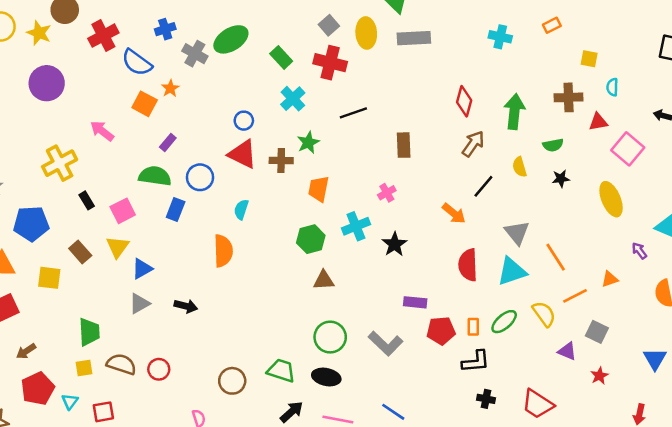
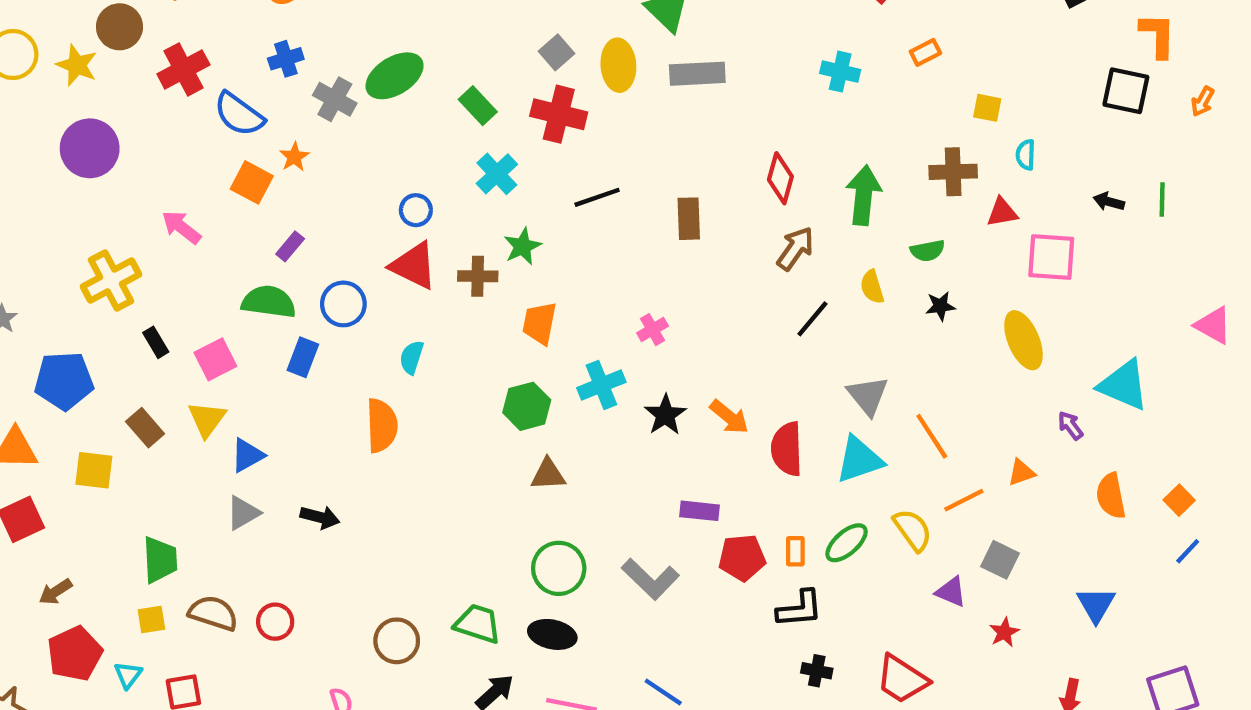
brown rectangle: (404, 145) -> (689, 219), moved
pink square: (628, 149) -> (1051, 257), turned -36
orange arrow: (454, 213) -> (729, 417), moved

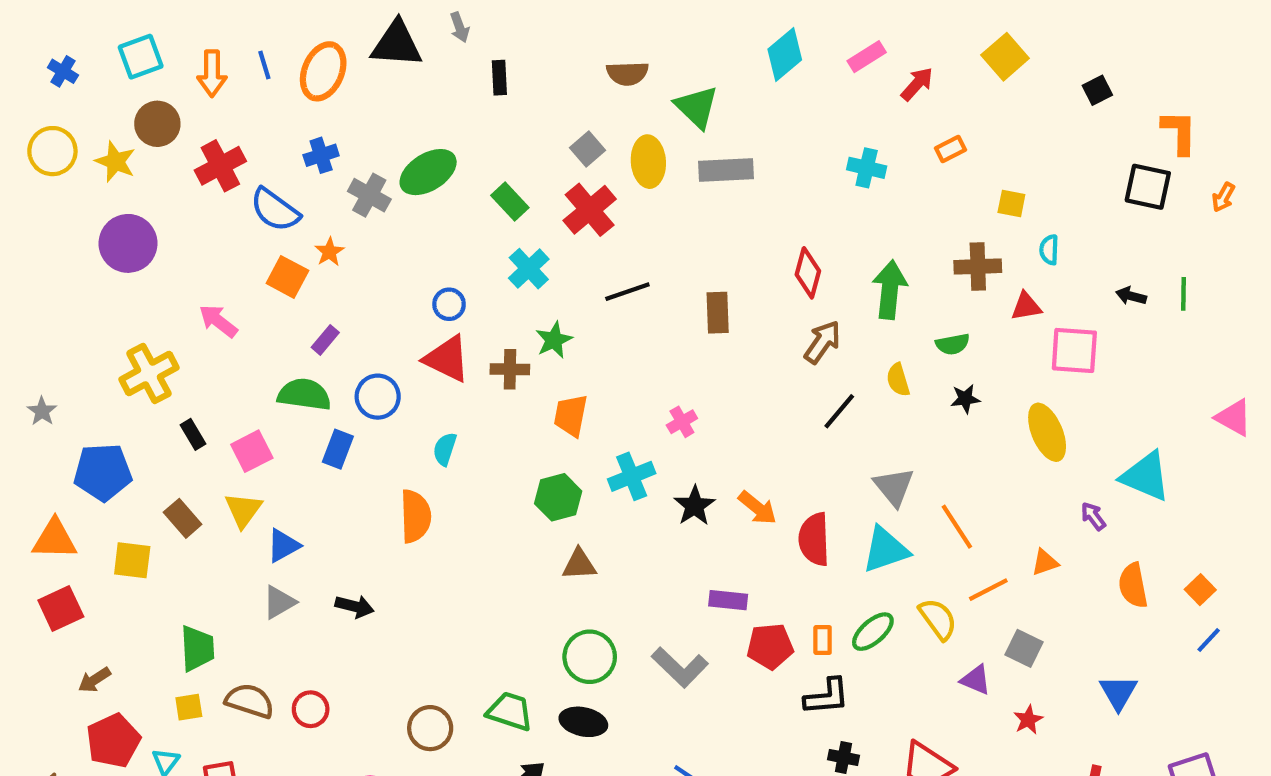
red cross: (559, 114) -> (590, 210), turned 36

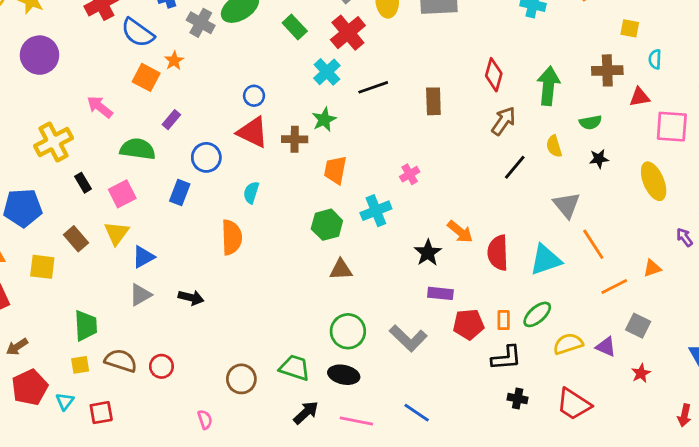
cyan cross: (529, 269) -> (327, 72), moved
green semicircle: (304, 394) -> (138, 149), moved
gray triangle: (894, 487) -> (567, 205), moved
black star: (695, 506) -> (428, 253), moved
yellow semicircle: (938, 619) -> (568, 344), moved, turned -72

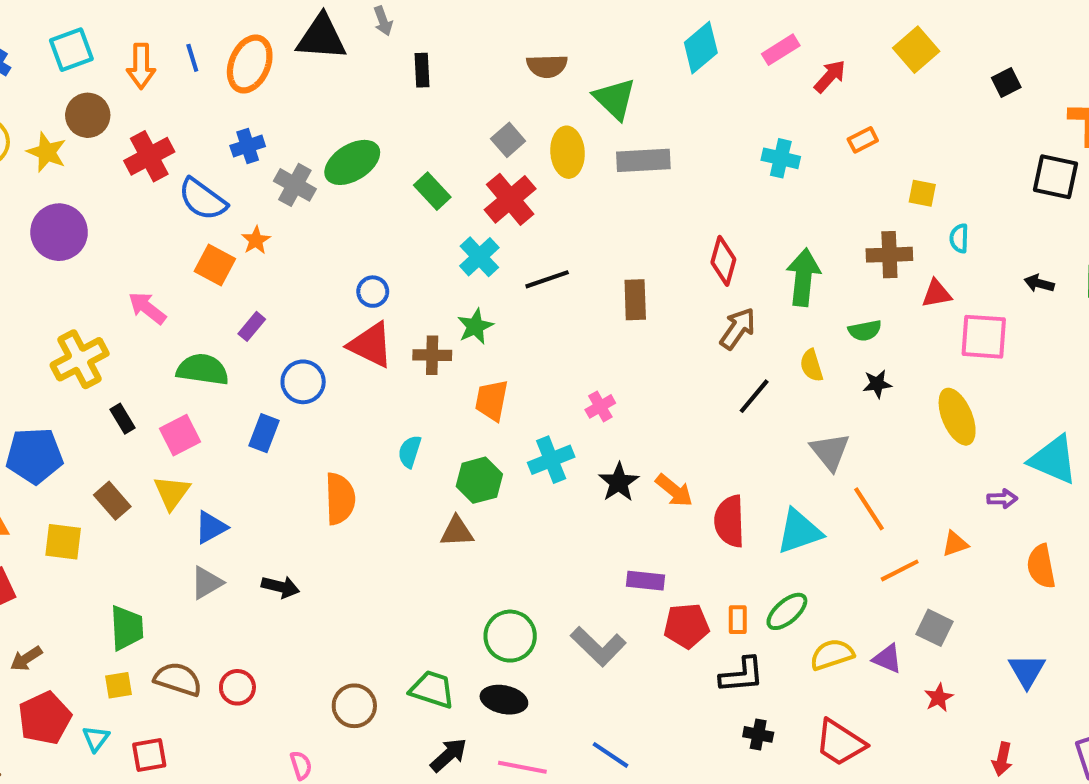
cyan semicircle: (251, 192) -> (410, 452), moved
purple arrow: (684, 237) -> (1002, 499), turned 126
black star: (428, 253) -> (619, 482), moved
brown triangle: (341, 270) -> (457, 531), moved

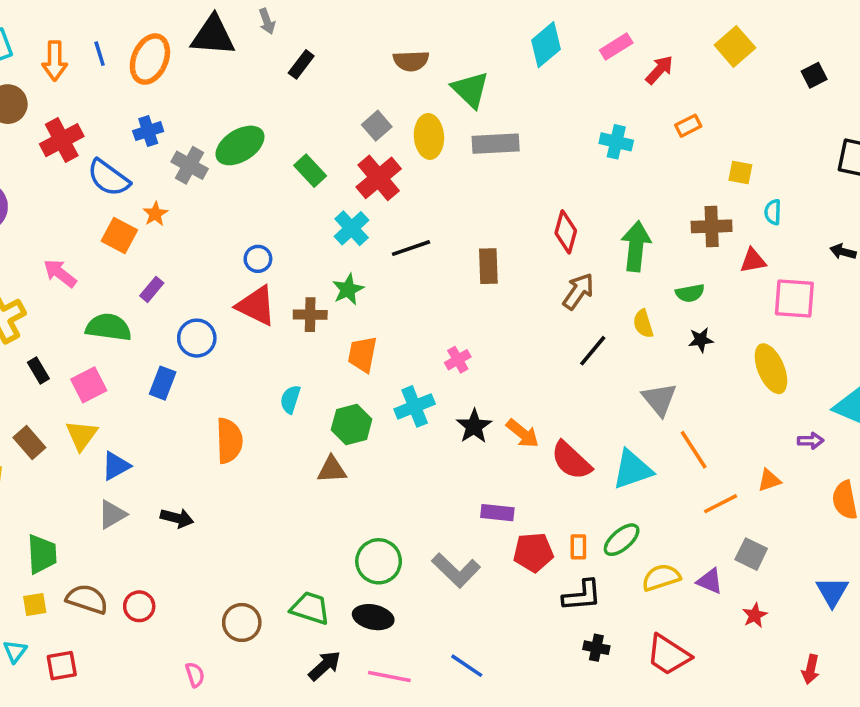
black rectangle: (422, 70) -> (301, 64), turned 40
red semicircle: (730, 521) -> (571, 460), turned -45

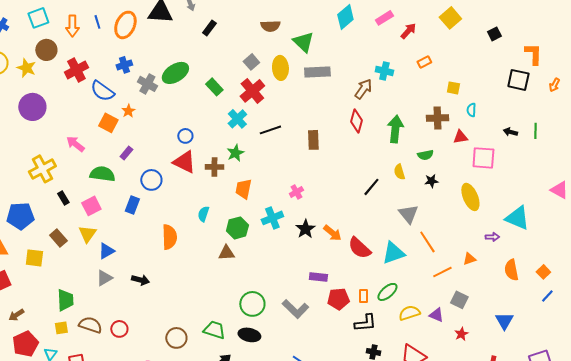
brown arrow: (578, 291) -> (363, 89), moved

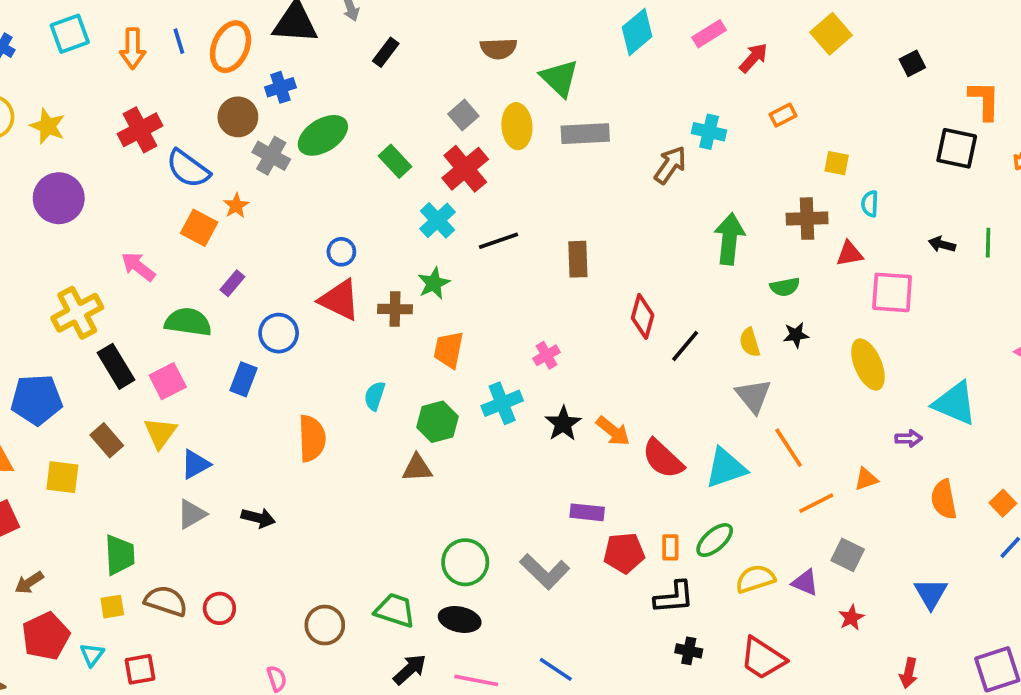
brown circle: (46, 50) -> (238, 117), moved
blue cross: (124, 65) -> (280, 87), moved
red diamond: (356, 121) -> (643, 316), moved
yellow semicircle: (399, 172) -> (750, 342), moved
black rectangle: (63, 198) -> (116, 366), size x1.6

